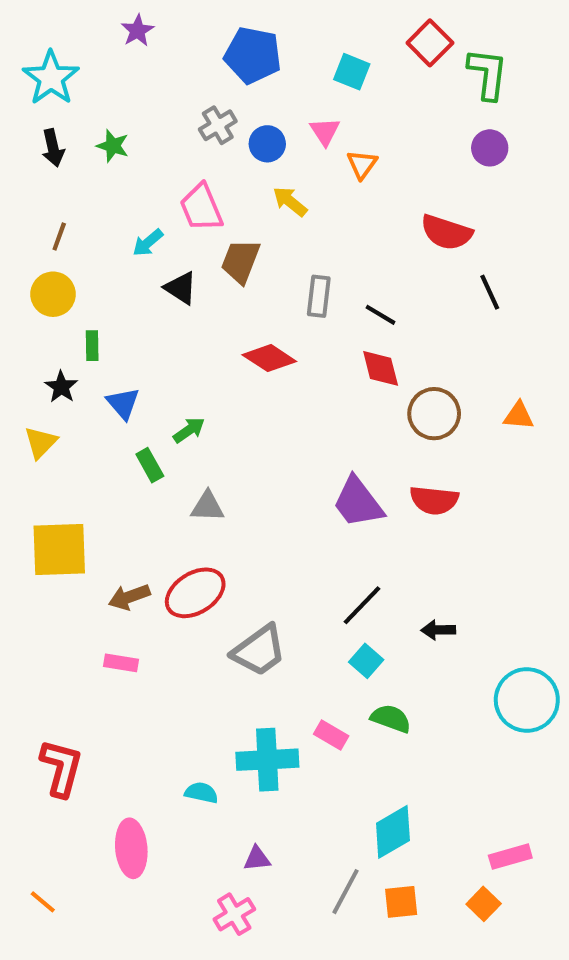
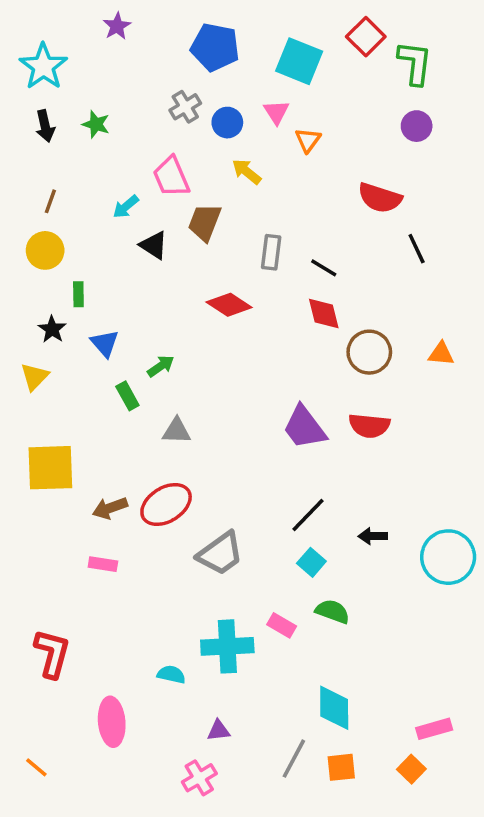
cyan square: (352, 72) -> (299, 61), size x1.5
cyan circle: (527, 700) -> (448, 557), moved
cyan diamond: (393, 832) -> (334, 708), turned -60

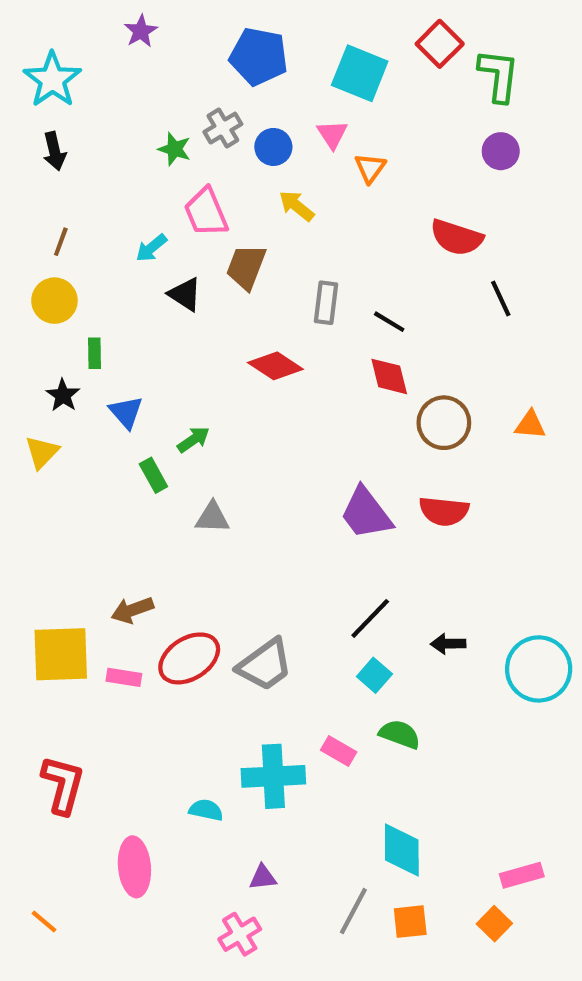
green star: (96, 124) -> (174, 149), moved
yellow square: (50, 468) -> (61, 654), moved
red ellipse: (166, 505) -> (189, 658), moved

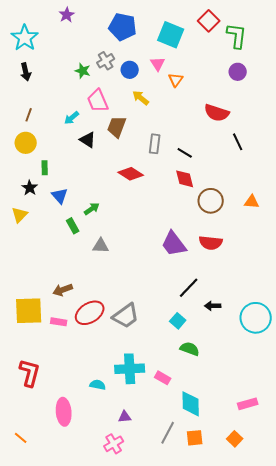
black line: (370, 618) -> (189, 288), moved
pink rectangle: (339, 751) -> (163, 378), moved
pink rectangle: (522, 875) -> (248, 404), moved

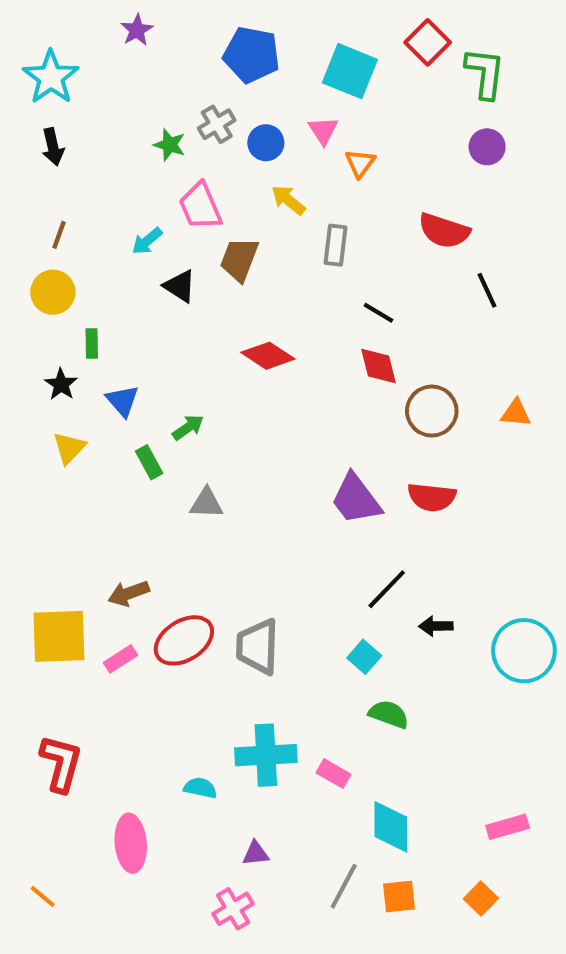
gray rectangle: (155, 144) -> (335, 245), moved
yellow triangle: (20, 215) -> (69, 448), moved
gray trapezoid: (126, 316) -> (258, 647), turned 128
pink rectangle: (59, 322) -> (120, 659), turned -42

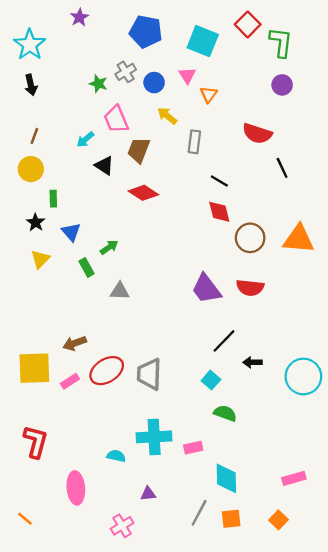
red diamond: (268, 356) -> (143, 193), moved
orange triangle: (516, 413) -> (299, 239), size x1.8
pink rectangle: (333, 774) -> (193, 448), turned -42
pink cross: (233, 909) -> (122, 526), moved

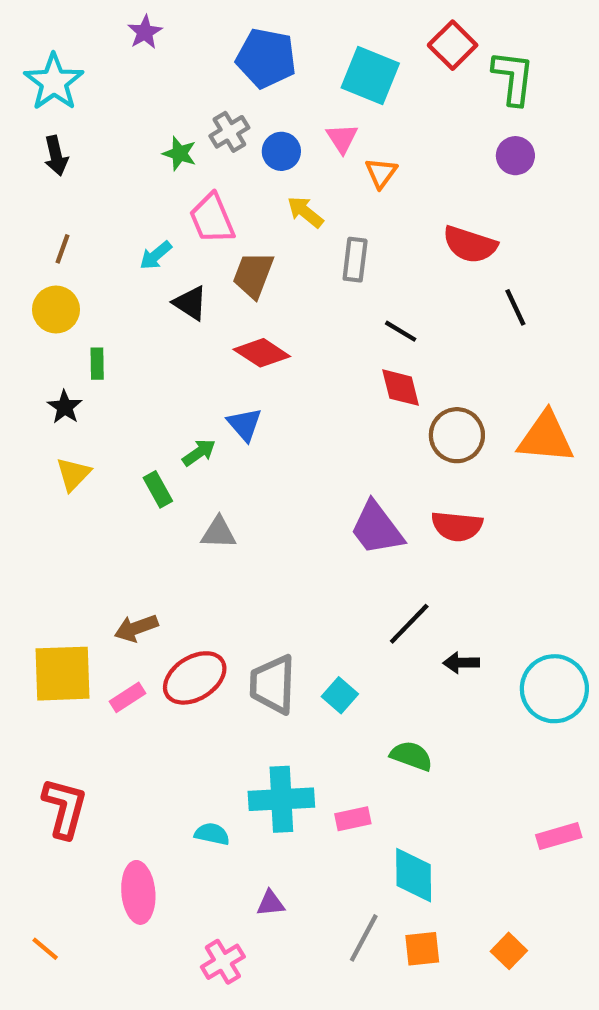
blue triangle: (71, 232) -> (245, 424), moved
cyan square: (211, 380) -> (340, 695), moved
pink rectangle: (294, 478) -> (559, 836), moved

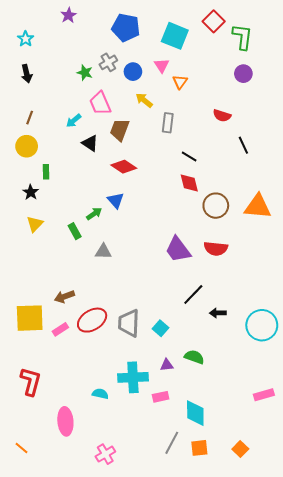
cyan star: (54, 82) -> (26, 39), size x0.6
red semicircle: (470, 245) -> (222, 116), size x0.7
pink rectangle: (353, 819) -> (161, 397), moved
purple triangle: (271, 903) -> (167, 365), moved

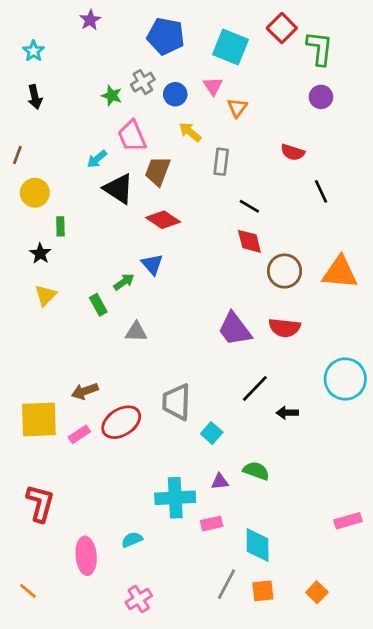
brown line: (30, 118) -> (17, 155), moved
black triangle: (90, 143) -> (119, 189), size x1.4
gray trapezoid: (129, 323) -> (177, 402), moved
cyan circle: (262, 325) -> (345, 379), moved
cyan semicircle: (100, 394) -> (132, 540), moved, turned -35

